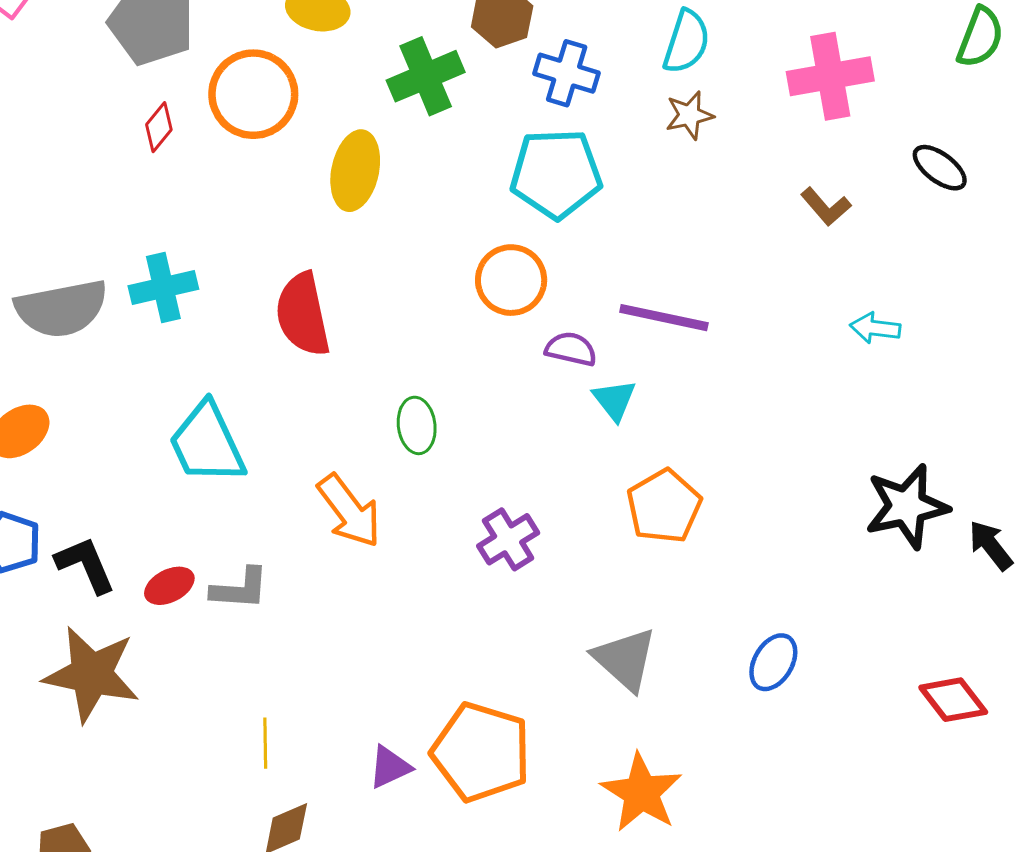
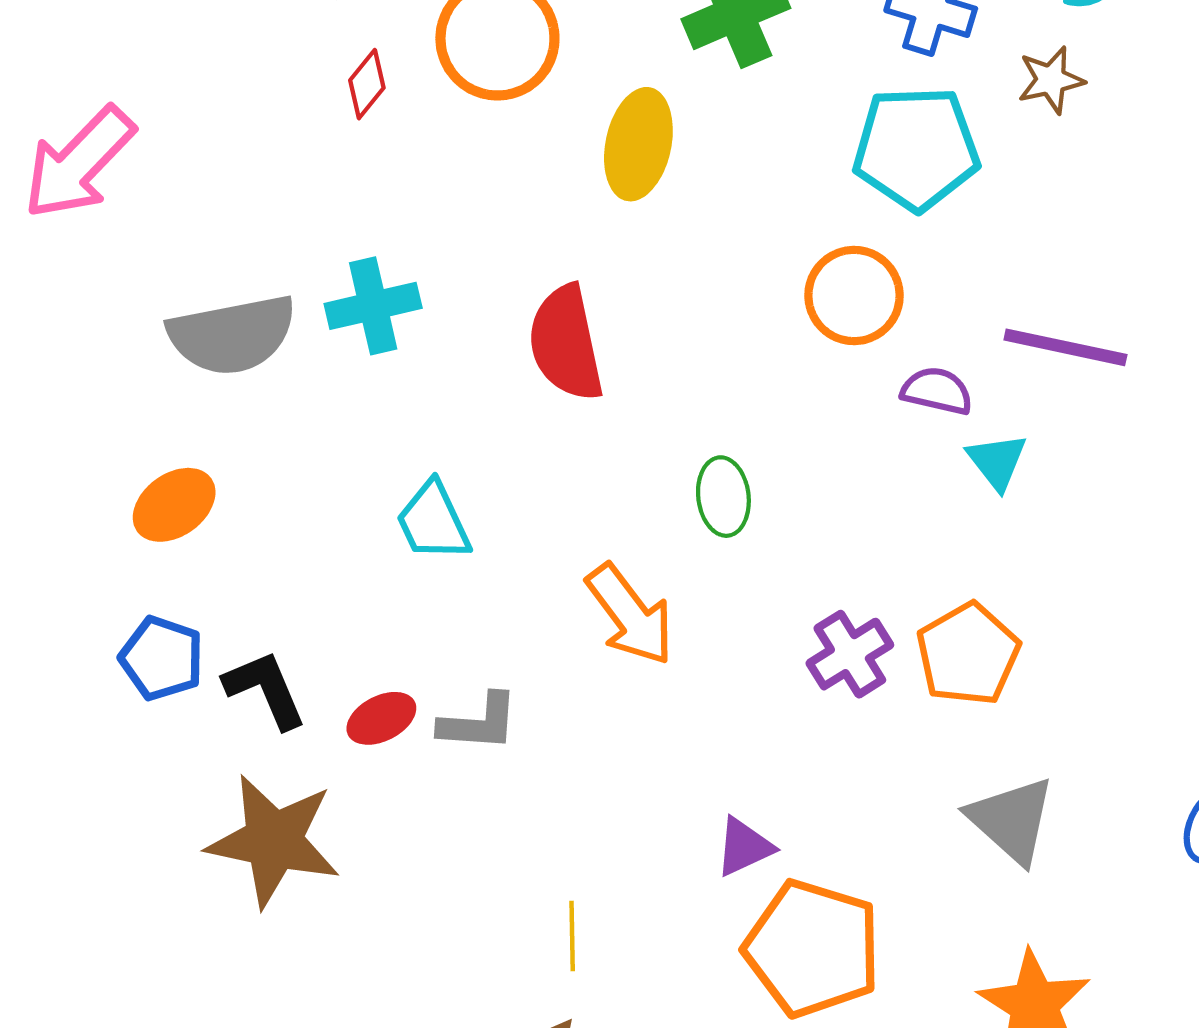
brown star: (689, 115) -> (1051, 80), moved
cyan trapezoid: (207, 443) -> (433, 521), size x0.7
orange pentagon: (664, 506) -> (968, 654), moved
yellow line: (265, 743) -> (572, 936), moved
purple triangle: (390, 767) -> (744, 847), moved

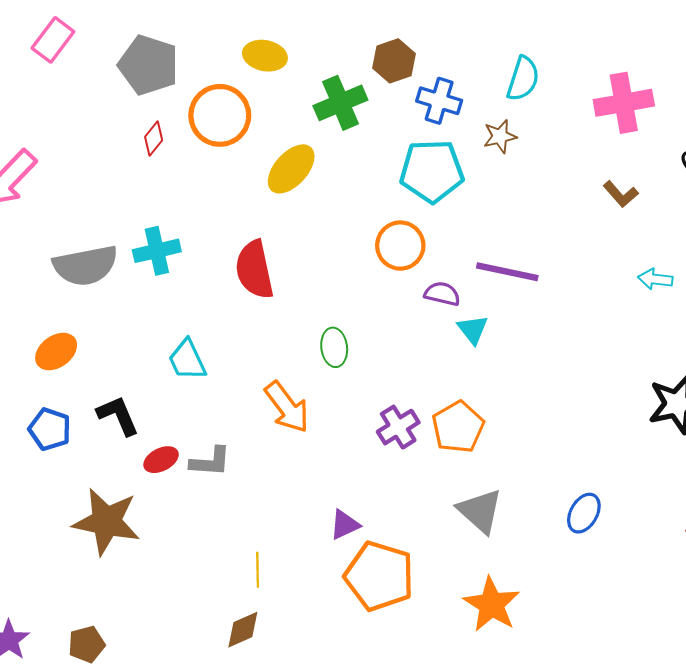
yellow ellipse: (638, 144) -> (291, 169), turned 30
black L-shape: (265, 689) -> (118, 416), moved

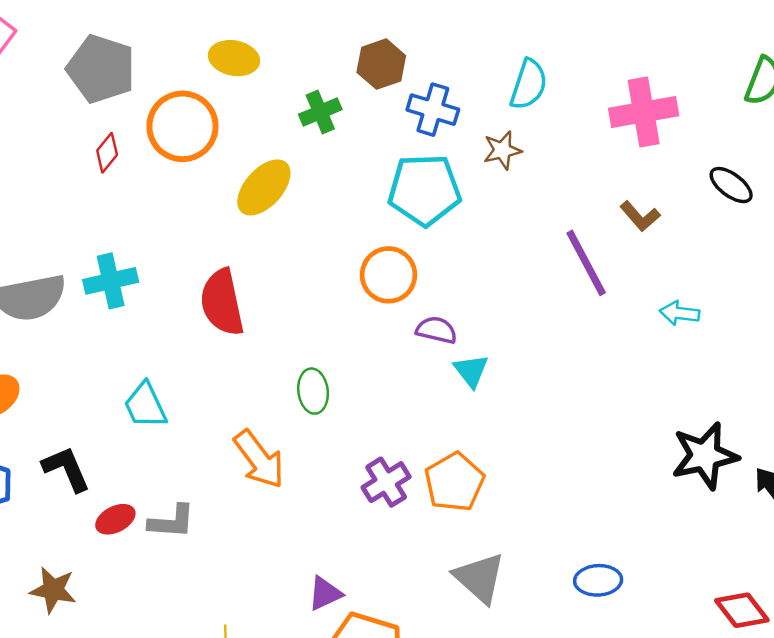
green cross: (340, 103) -> (320, 112), size x0.7
purple line: (507, 272) -> (586, 263), moved, turned 50
blue ellipse: (584, 513) -> (598, 580), turned 57
brown star: (106, 522) -> (53, 590), size x0.6

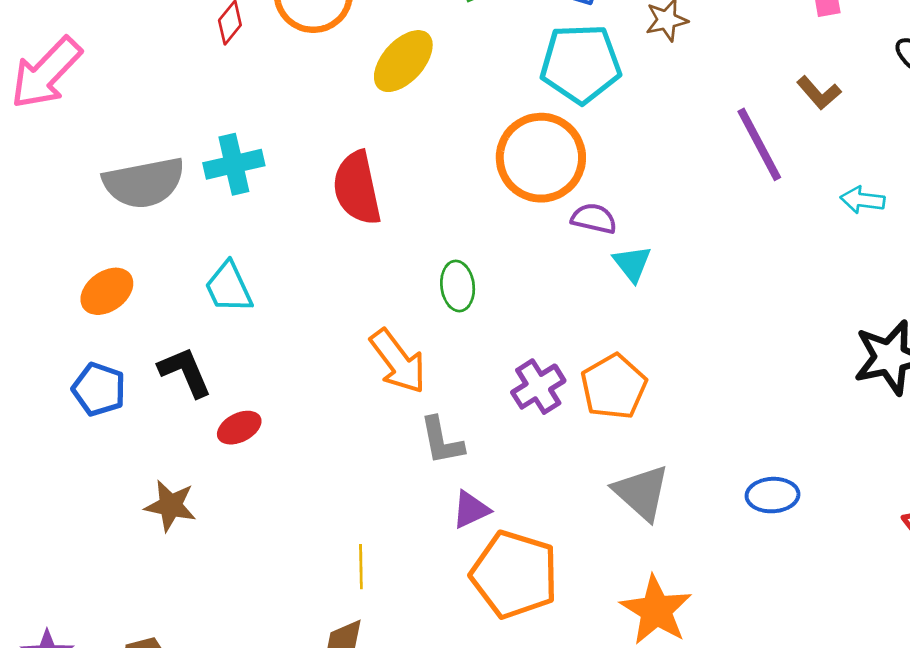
orange circle: (388, 275) -> (541, 158), size x1.4
cyan trapezoid: (145, 405) -> (229, 287), moved
gray L-shape: (172, 522) -> (442, 441), moved, turned 75

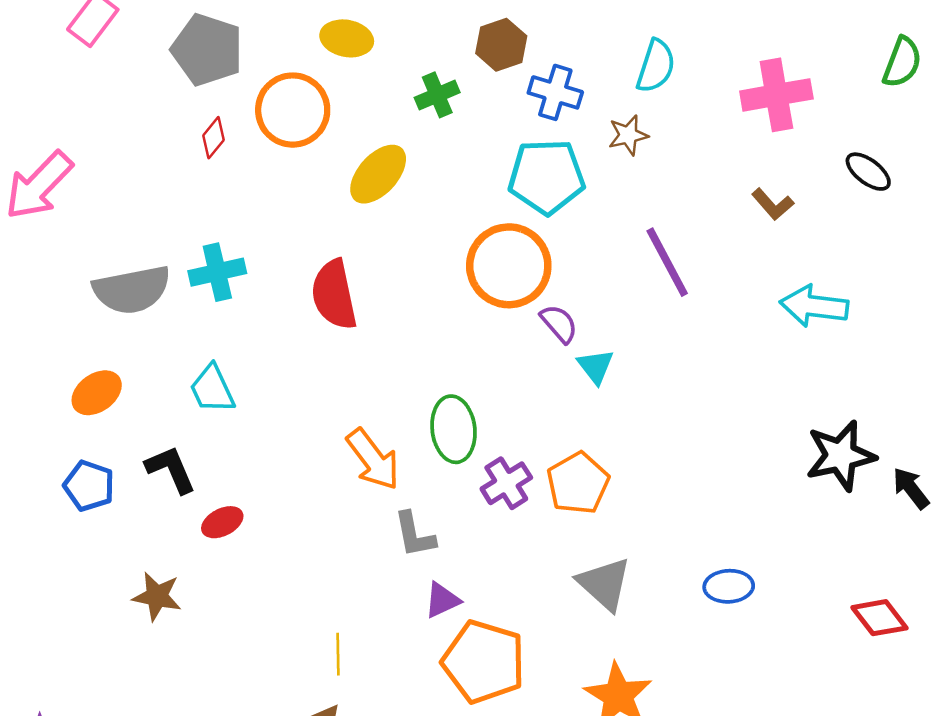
purple line: (759, 144) -> (667, 262), moved
cyan arrow: (862, 200) -> (814, 306), size x1.6
purple semicircle: (594, 219) -> (559, 324), turned 36
green ellipse: (458, 286) -> (454, 429), moved, size x1.4

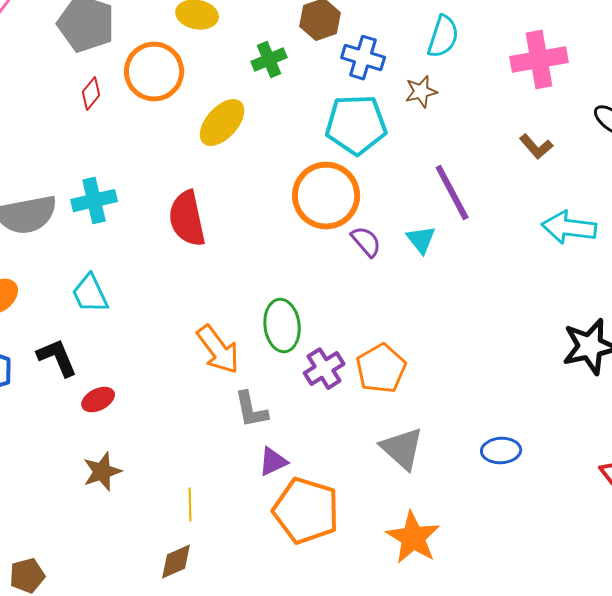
cyan triangle: (596, 366) -> (421, 240), moved
brown star: (157, 596) -> (102, 472), moved, turned -30

